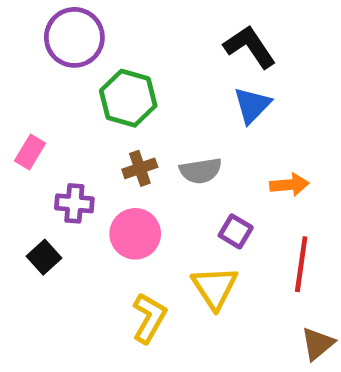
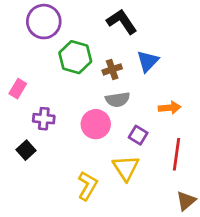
black L-shape: (250, 47) -> (122, 22), moved
brown cross: (140, 168) -> (112, 69), moved
pink circle: (135, 234) -> (96, 124), moved

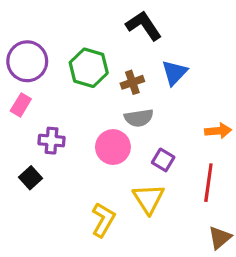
purple circle: (44, 22) -> (27, 61), moved
orange arrow: (170, 108) -> (218, 131), moved

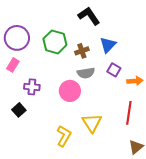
purple square: (163, 160) -> (114, 70), moved

